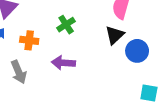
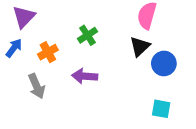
orange cross: (29, 40) -> (48, 52), turned -36
cyan square: (149, 93) -> (161, 109), moved

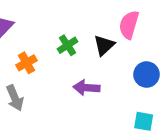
black triangle: (140, 47) -> (104, 45), moved
purple arrow: (85, 76) -> (87, 88), moved

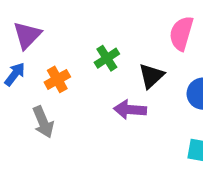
black triangle: (104, 45) -> (151, 76), moved

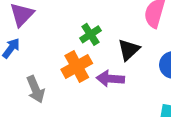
orange cross: (57, 79) -> (77, 66), moved, size x1.4

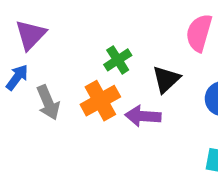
gray arrow: (36, 89) -> (48, 103), moved

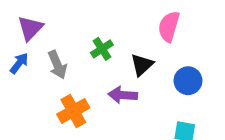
orange cross: (100, 101) -> (73, 111), moved
gray arrow: (48, 103) -> (57, 65), moved

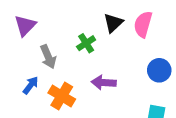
blue arrow: (19, 63) -> (31, 85), moved
black triangle: (142, 65) -> (113, 23), moved
orange cross: (73, 111) -> (62, 96), turned -30

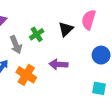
black triangle: (113, 23) -> (66, 29), moved
green cross: (86, 43) -> (37, 34), moved

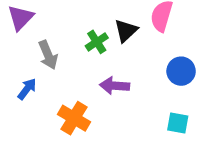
green cross: (37, 34) -> (97, 42), moved
orange cross: (26, 75) -> (74, 118), moved

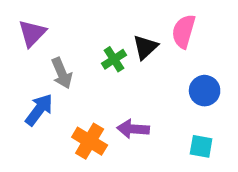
purple arrow: (115, 86) -> (133, 129), moved
blue arrow: (27, 89) -> (39, 110), size x1.4

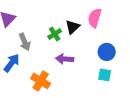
purple arrow: (133, 129) -> (65, 59), moved
cyan square: (201, 146) -> (105, 75), moved

